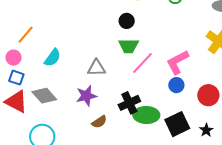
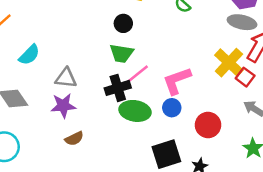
gray triangle: (96, 68) -> (66, 78), moved
black cross: (129, 103) -> (118, 88), moved
green ellipse: (146, 115) -> (135, 111), moved

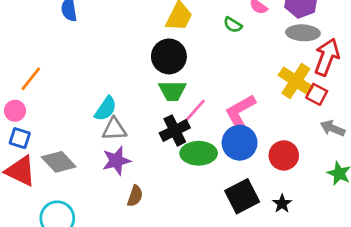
black circle: (123, 23) -> (169, 56), size x1.6
cyan semicircle: (29, 55) -> (106, 109), moved
blue circle: (172, 108) -> (240, 143), size x1.6
brown semicircle: (74, 139) -> (135, 196), turned -36

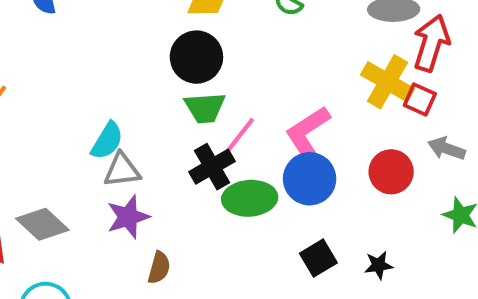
red circle: (284, 155) -> (391, 172), moved
black square: (242, 196) -> (318, 258), size x0.7
black star: (282, 204) -> (379, 265), turned 30

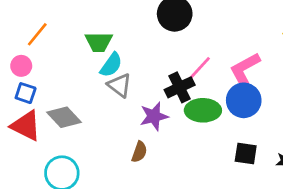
green trapezoid: (205, 108) -> (99, 42), moved
gray triangle: (122, 170) -> (120, 85), turned 40
purple star: (128, 217) -> (154, 116), moved
black square: (318, 258) -> (246, 153), turned 35

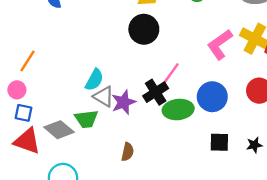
green trapezoid: (99, 42) -> (86, 119), moved
pink L-shape: (245, 69) -> (220, 44), moved
purple star: (154, 116) -> (124, 102), moved

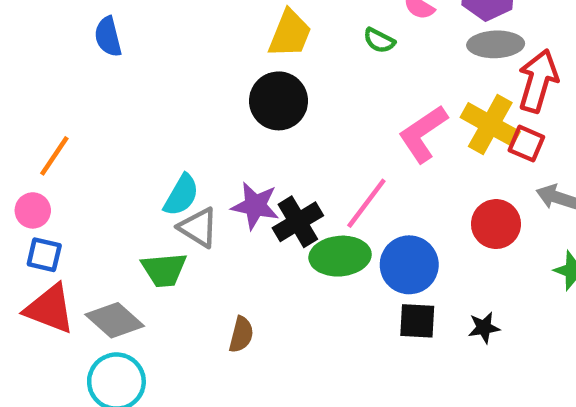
pink line: (169, 76) -> (366, 203), moved
blue circle: (212, 97) -> (409, 265), moved
purple star: (124, 102) -> (255, 206), moved, turned 30
gray diamond: (59, 130) -> (115, 320), moved

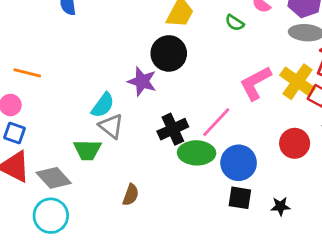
orange line: (54, 156) -> (27, 73), turned 64
purple star: (255, 206) -> (142, 81), moved

